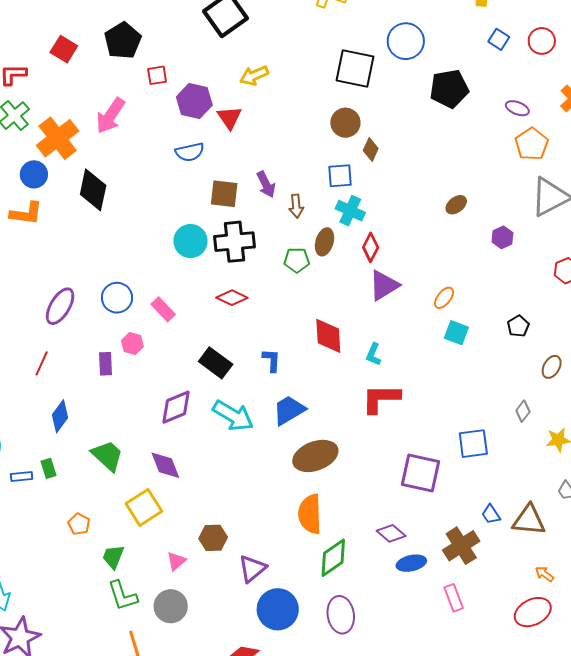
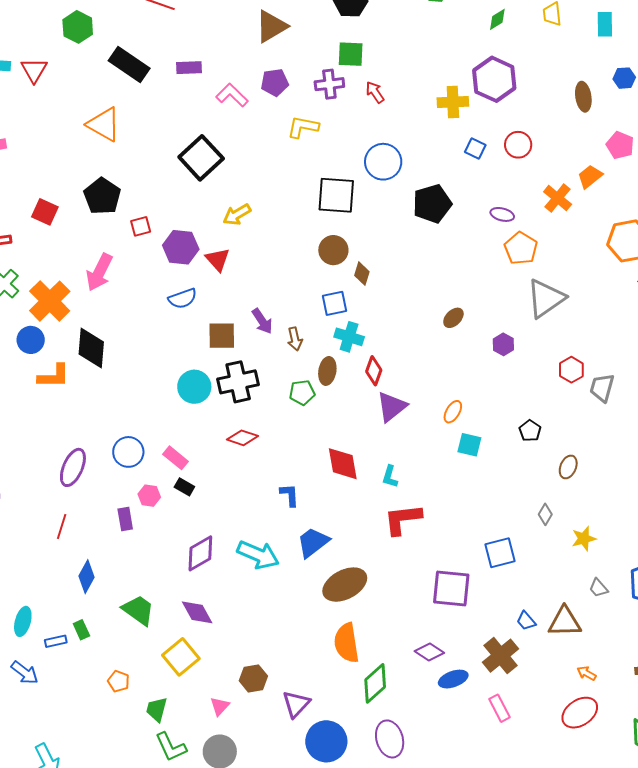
orange L-shape: (26, 213) -> (54, 376), moved
black rectangle: (216, 363) -> (184, 487), moved, size x0.6

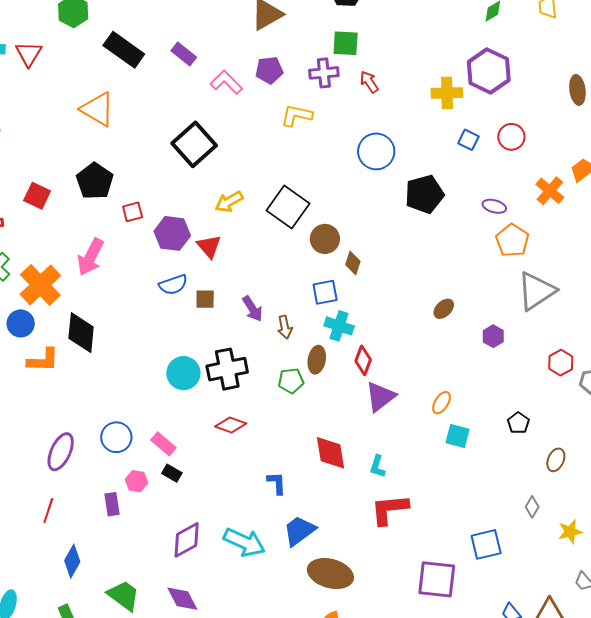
purple rectangle: (189, 68) -> (184, 54), turned 40
black square: (336, 195) -> (288, 207), moved, turned 30
brown square: (222, 336) -> (205, 299), moved, size x0.7
brown ellipse: (345, 585) -> (330, 574), turned 42

